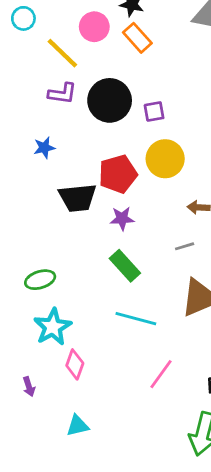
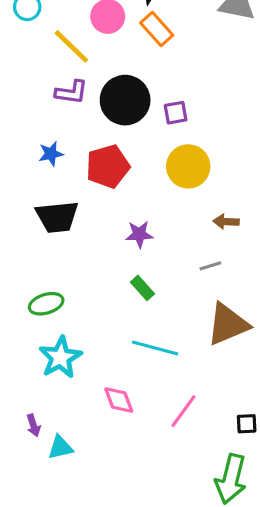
red pentagon: (118, 174) -> (108, 166), moved
black trapezoid: (78, 198) -> (57, 217), moved
green rectangle: (125, 266) -> (142, 288), size x0.7
pink diamond: (75, 364) -> (119, 400), moved, turned -40
cyan triangle: (78, 426) -> (60, 447), moved

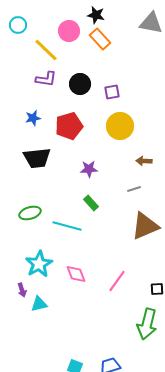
black circle: (125, 100) -> (80, 84), size x0.7
cyan line: (155, 348) -> (67, 226), moved
cyan star: (60, 357) -> (39, 264), moved

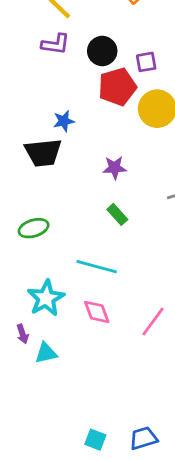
blue star: (33, 118) -> (64, 121), moved
red pentagon: (69, 126) -> (117, 87), moved
cyan line: (67, 226) -> (97, 267), moved

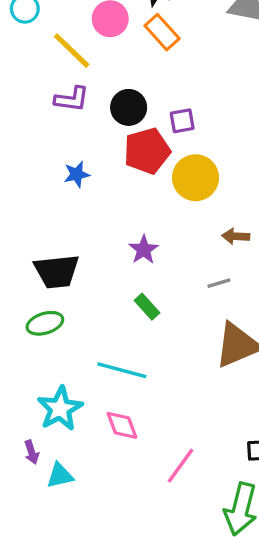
blue star: (64, 121) -> (77, 174), moved
black trapezoid: (43, 153) -> (57, 271), moved
purple star: (115, 168) -> (144, 250), turned -30
pink line: (153, 322) -> (180, 466), moved

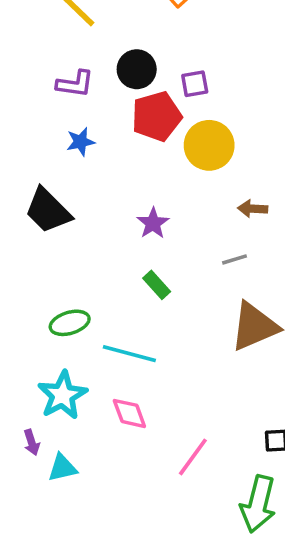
purple L-shape: (72, 99) -> (75, 84), moved
black trapezoid: (57, 271) -> (48, 211), moved, turned 51
green ellipse: (45, 323) -> (70, 323), moved

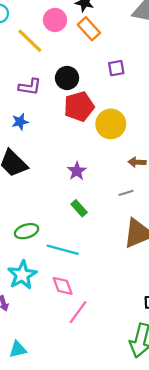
purple square: (195, 84) -> (116, 68), moved
blue star: (81, 142) -> (20, 122), moved
pink line: (193, 457) -> (78, 312), moved
cyan triangle: (62, 468) -> (18, 349), moved

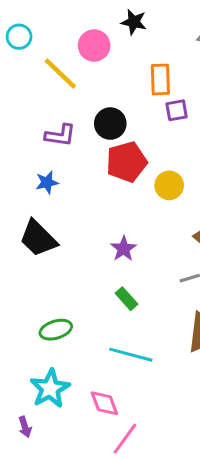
orange rectangle: (89, 29) -> (160, 79), moved, turned 40
yellow circle: (111, 124) -> (169, 185), size x0.7
cyan line: (63, 250) -> (131, 355), moved

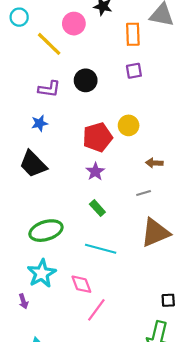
orange rectangle: (160, 79) -> (133, 34), moved
red pentagon: (126, 162) -> (97, 137), moved
green ellipse: (56, 330) -> (46, 231), size x1.4

